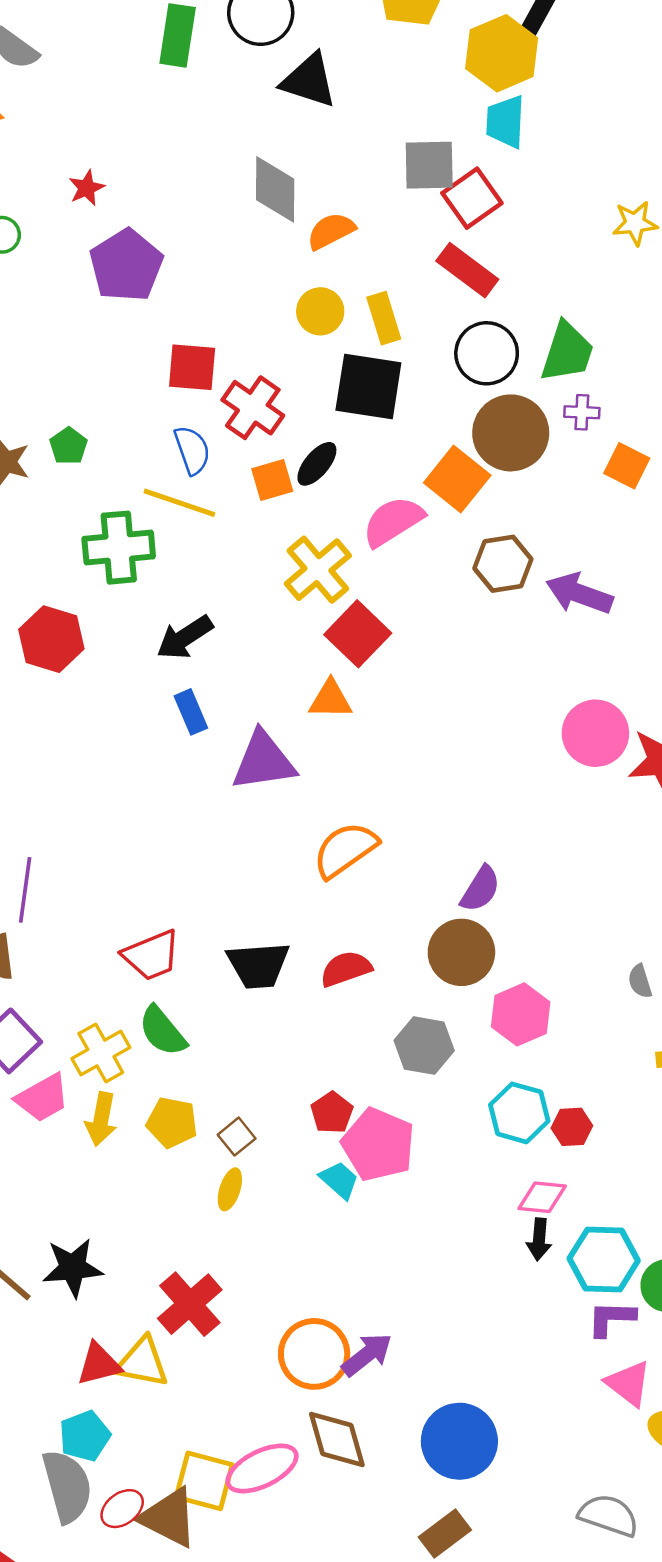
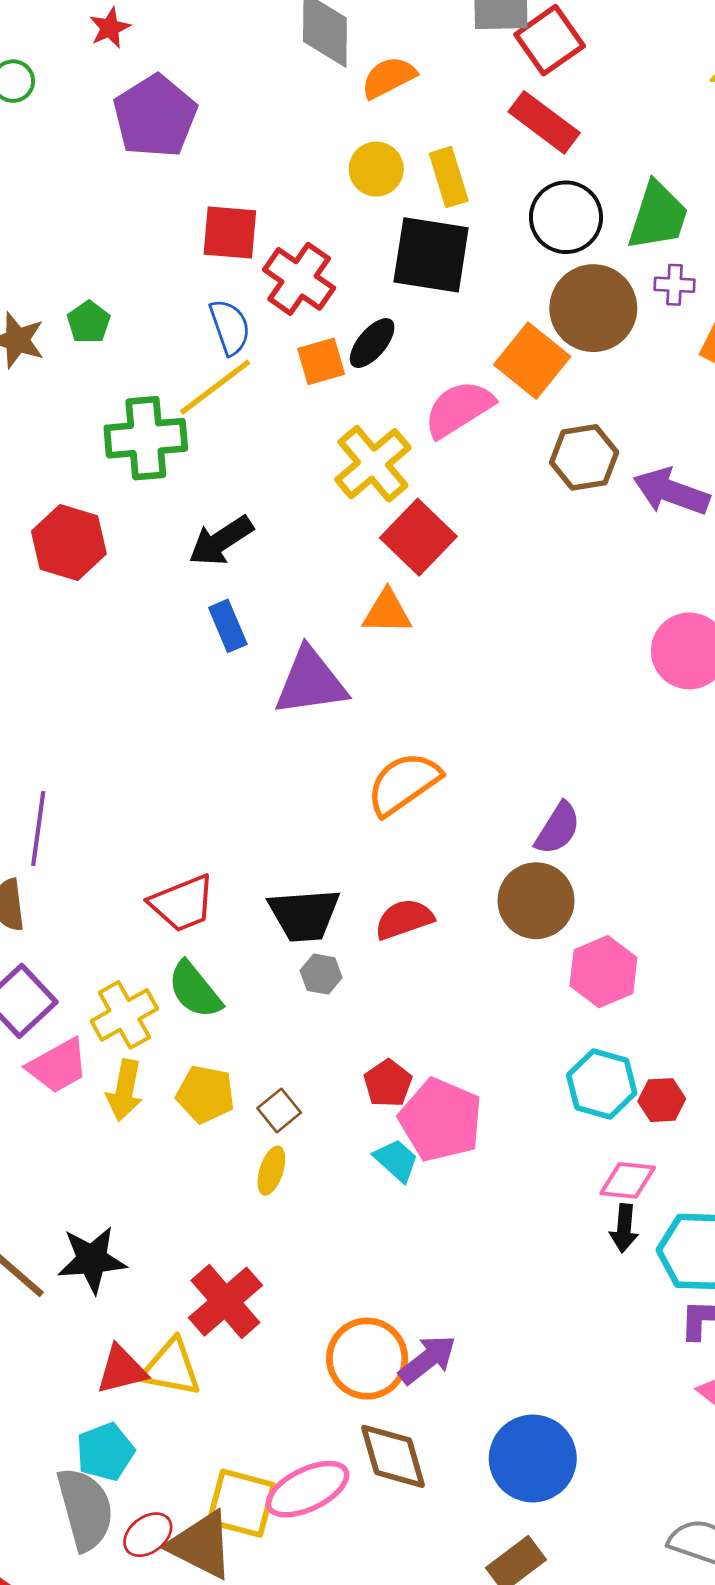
yellow line: (179, 503) -> (215, 387), turned -56
gray hexagon: (424, 1046) -> (321, 974), moved, size x0.6

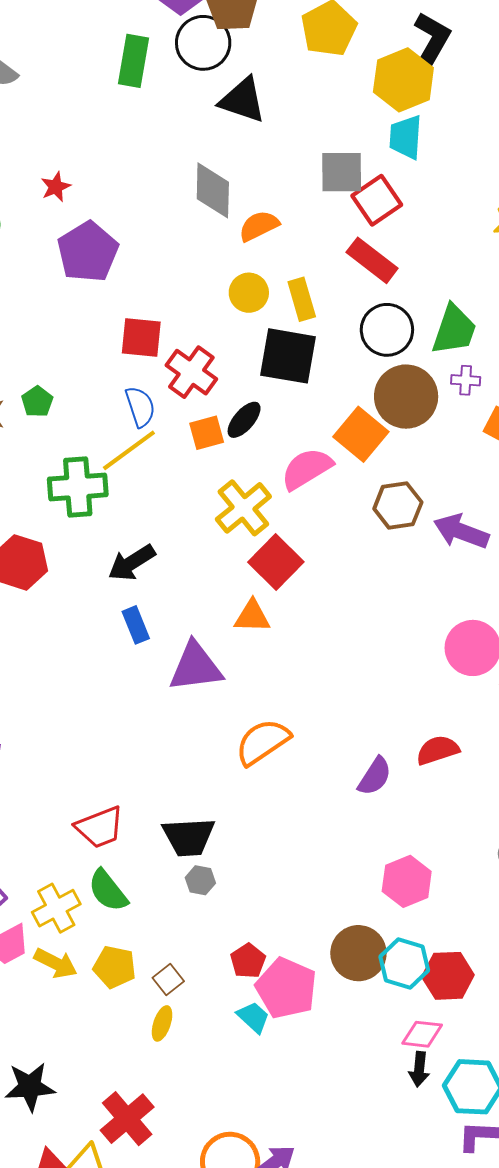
brown circle: (536, 901) -> (358, 953), moved
red semicircle: (404, 919) -> (438, 750), moved
yellow arrow: (125, 1090) -> (56, 963), turned -75
red hexagon: (662, 1100) -> (448, 976), size x1.5

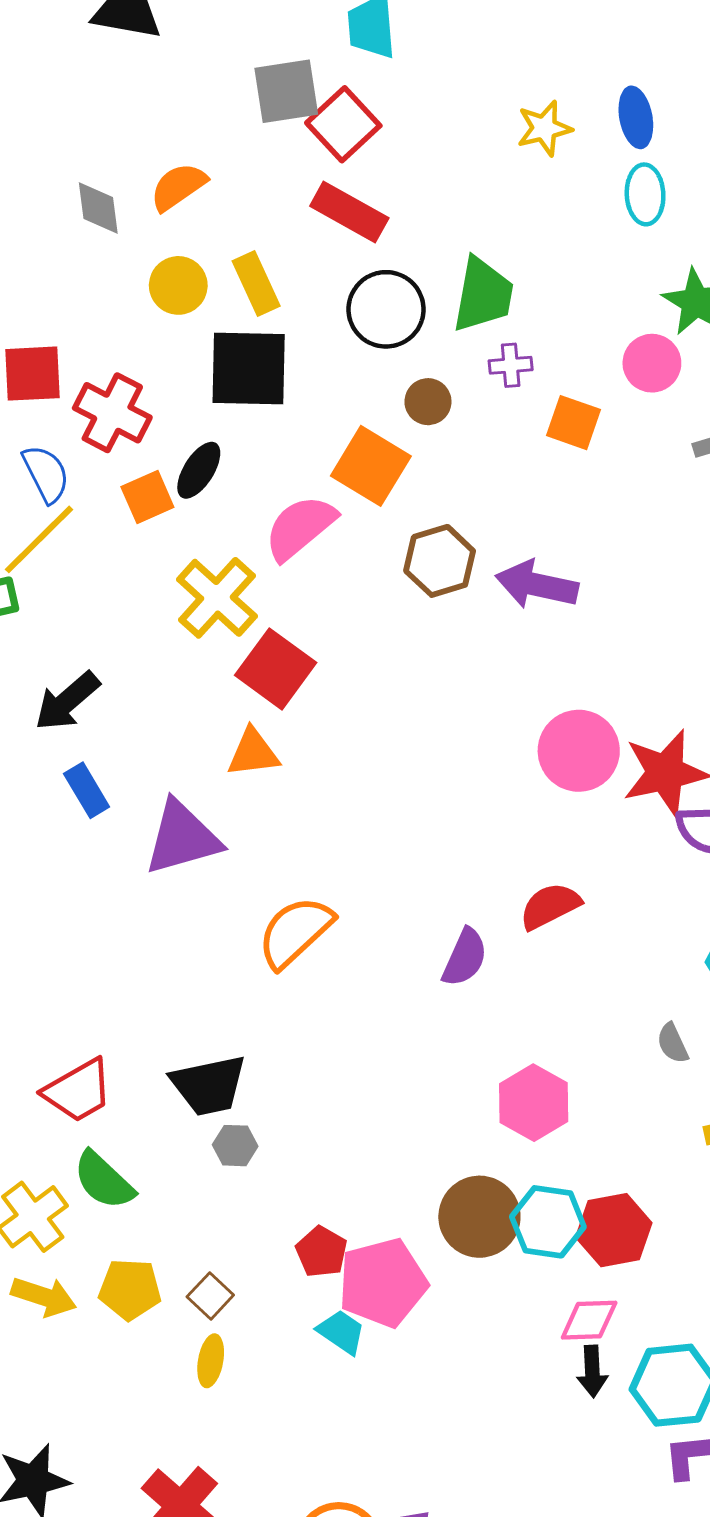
gray diamond: (213, 190) -> (98, 208), moved, size x0.7
brown circle: (406, 397) -> (428, 402), size x0.5
pink pentagon: (286, 988) -> (383, 1283), turned -30

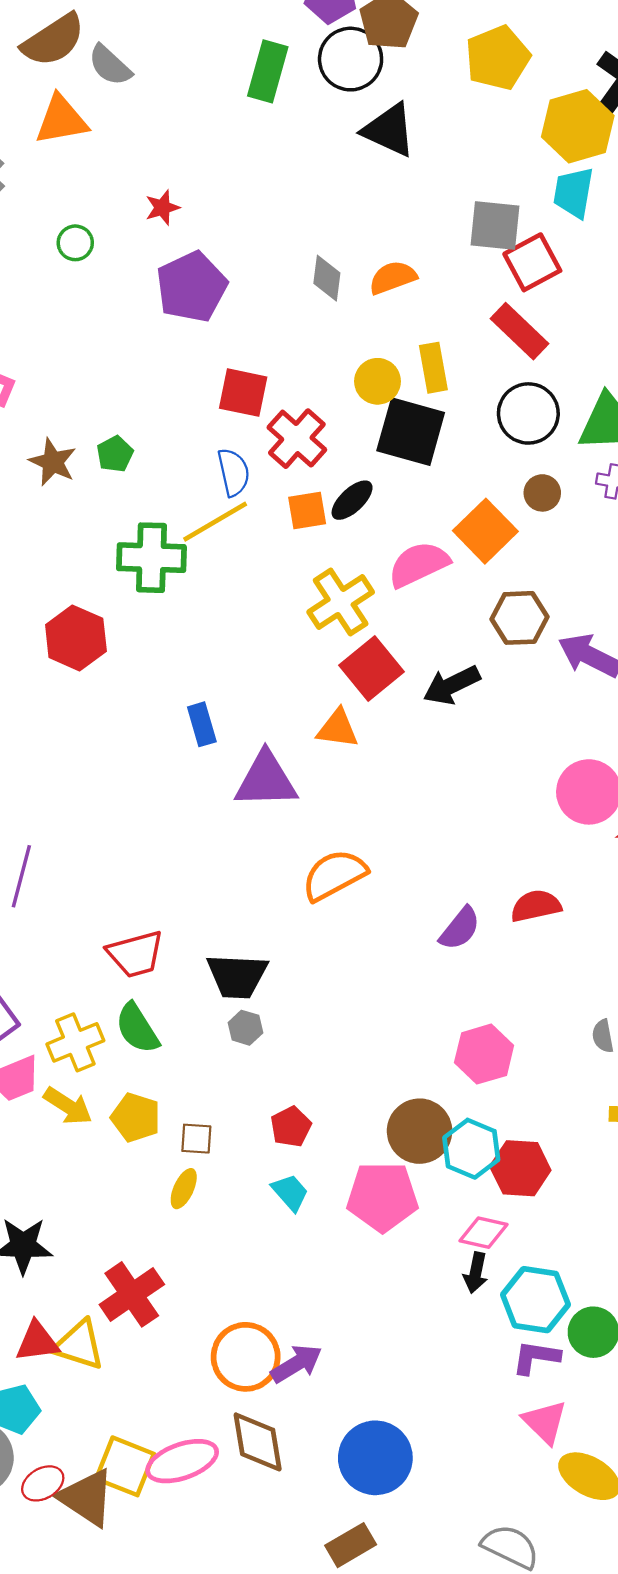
yellow circle: (178, 285) -> (378, 381), moved
black arrow: (67, 701) -> (452, 685), moved
pink pentagon: (383, 1283) -> (382, 1197), moved
brown square: (210, 1296) -> (196, 1139), turned 36

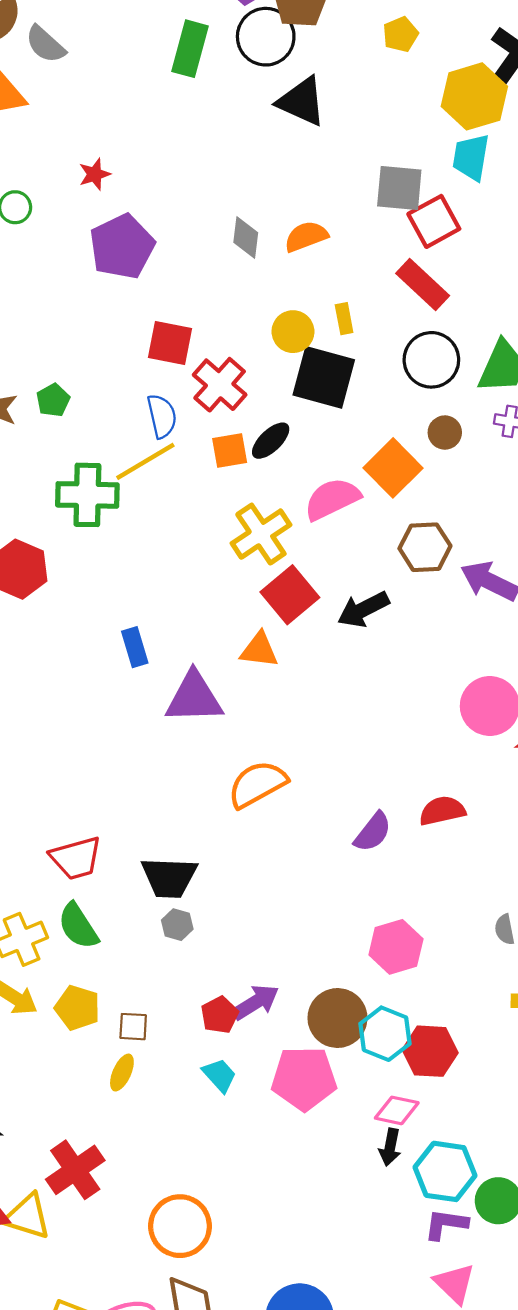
yellow pentagon: (498, 58) -> (400, 34), size x0.6
yellow rectangle: (433, 368) -> (344, 319), size x0.7
purple arrow: (296, 1364) -> (256, 1002), moved

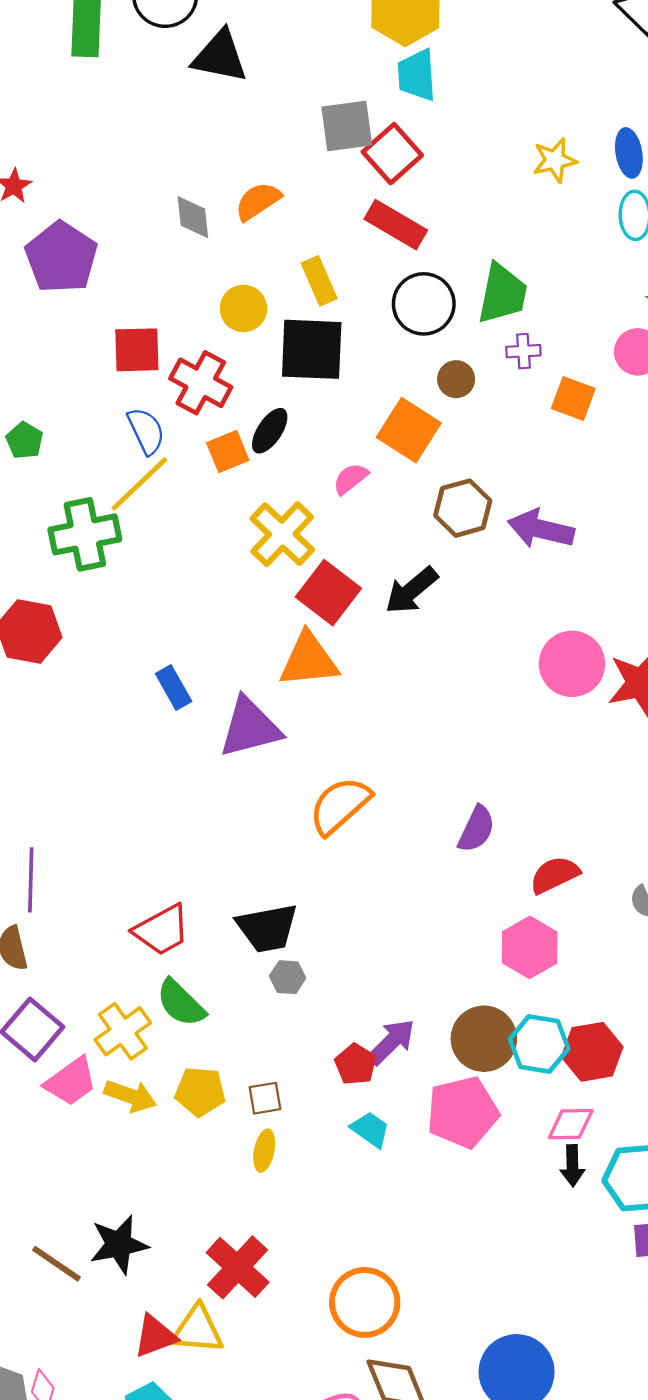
yellow rectangle: (344, 319) -> (319, 281), size x1.4
yellow circle: (293, 332) -> (243, 308), moved
pink semicircle: (332, 499) -> (350, 479), size x0.6
orange triangle: (259, 650) -> (309, 660), size x1.4
red semicircle: (442, 811) -> (555, 875), moved

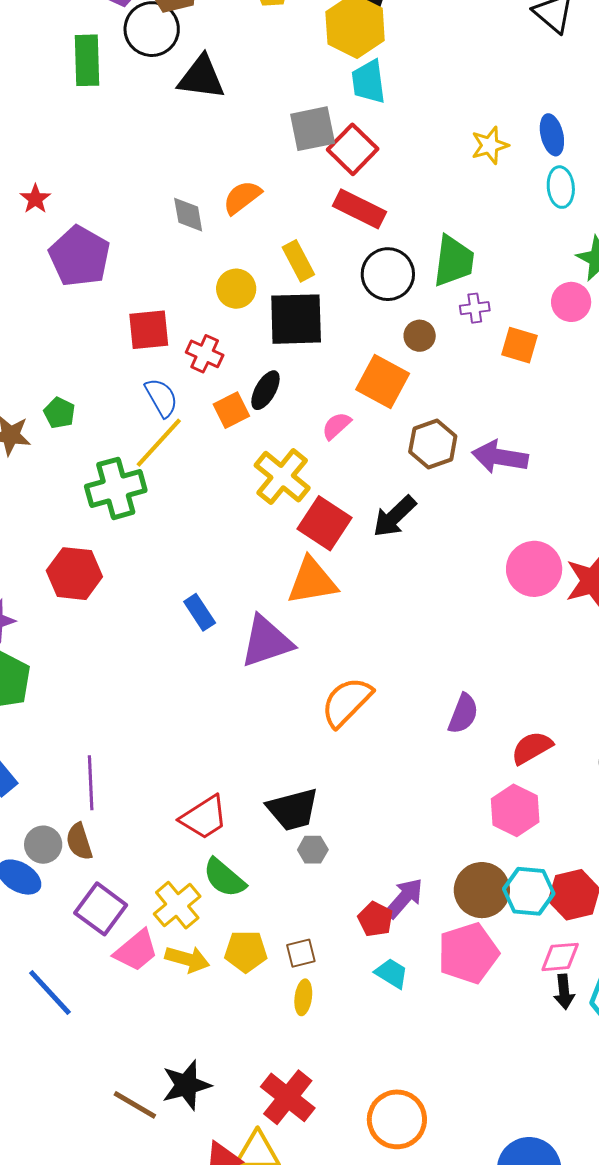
red cross: (201, 383) -> (205, 354), size x0.7

